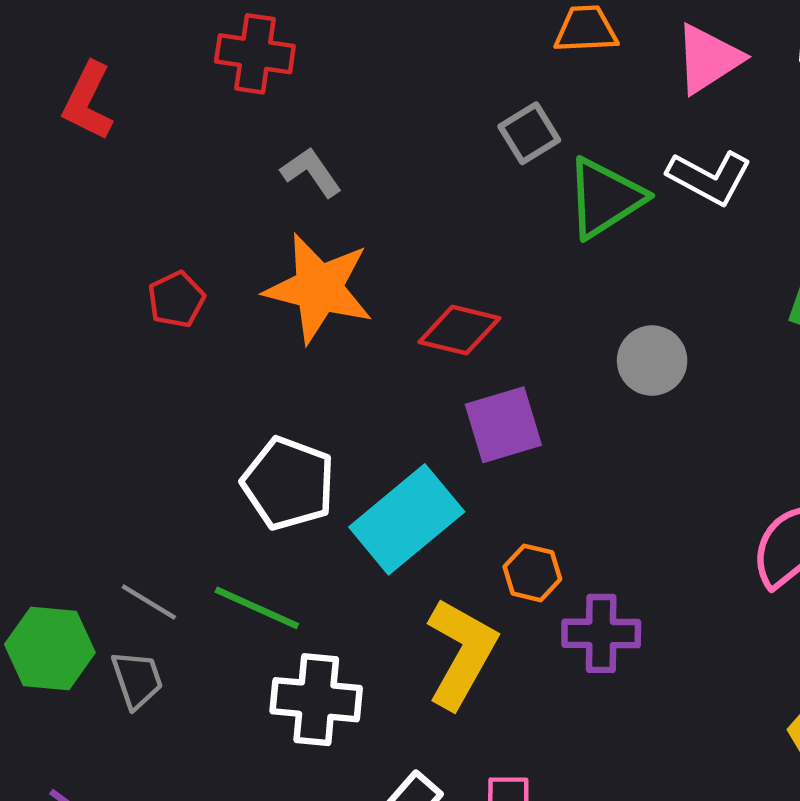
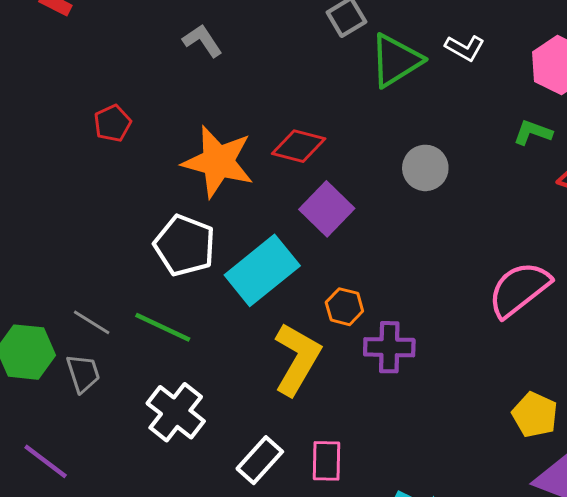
white L-shape: (709, 177) -> (465, 48), size x0.7
orange star: (319, 288) -> (218, 162), moved
purple square: (503, 425) -> (327, 209), turned -30
white cross: (316, 700) -> (176, 412), moved, turned 32

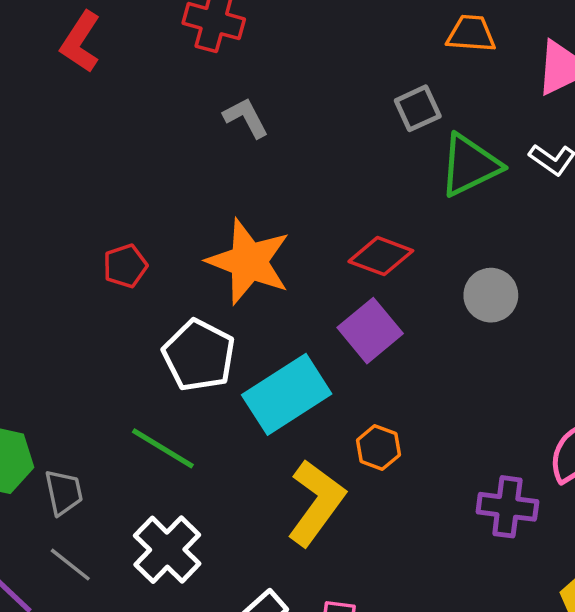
red pentagon: (113, 123) -> (125, 266), moved
red diamond: (299, 146) -> (381, 256), moved
gray line: (92, 322) -> (70, 565), moved
purple cross: (389, 347) -> (507, 507), moved

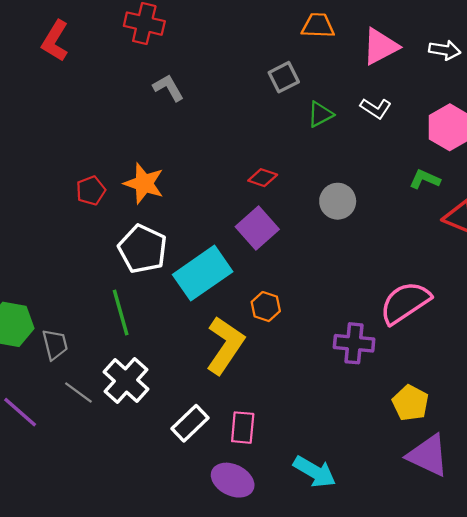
green triangle: (470, 165) -> (320, 114), size x0.6
red diamond: (381, 256) -> (263, 178), size x0.7
orange star: (249, 262) -> (144, 183), moved, size x0.7
green line: (163, 448) -> (121, 312), turned 45
gray line: (70, 565) -> (78, 393), moved

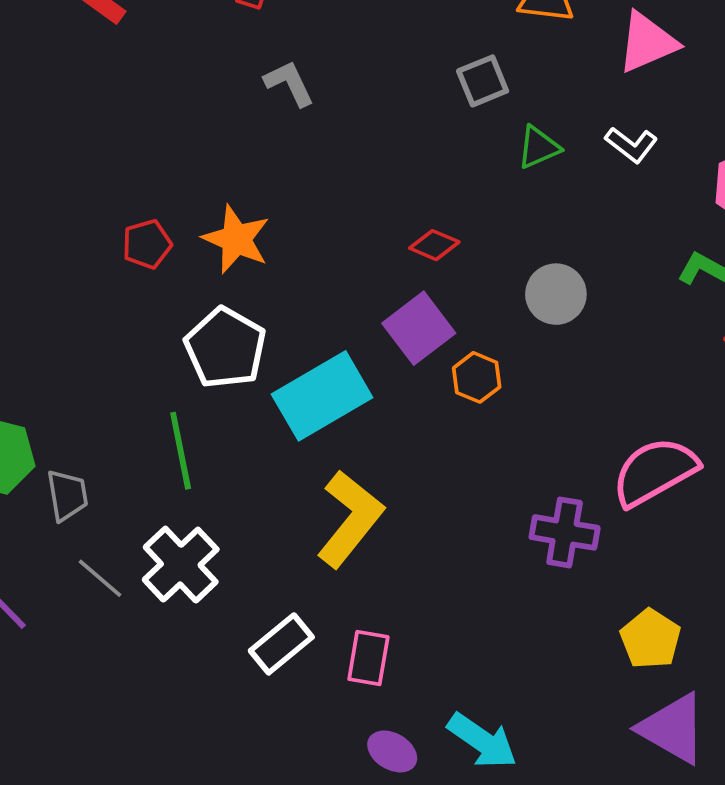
orange hexagon: (266, 307) -> (477, 377), moved
purple ellipse: (233, 480) -> (392, 751), moved, size x0.7

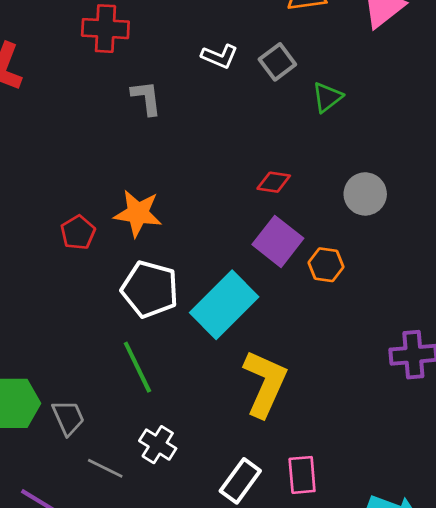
gray L-shape: (289, 83) -> (146, 98), turned 33
white L-shape: (631, 145) -> (220, 56), moved
white cross: (181, 565) -> (158, 445), size x0.7

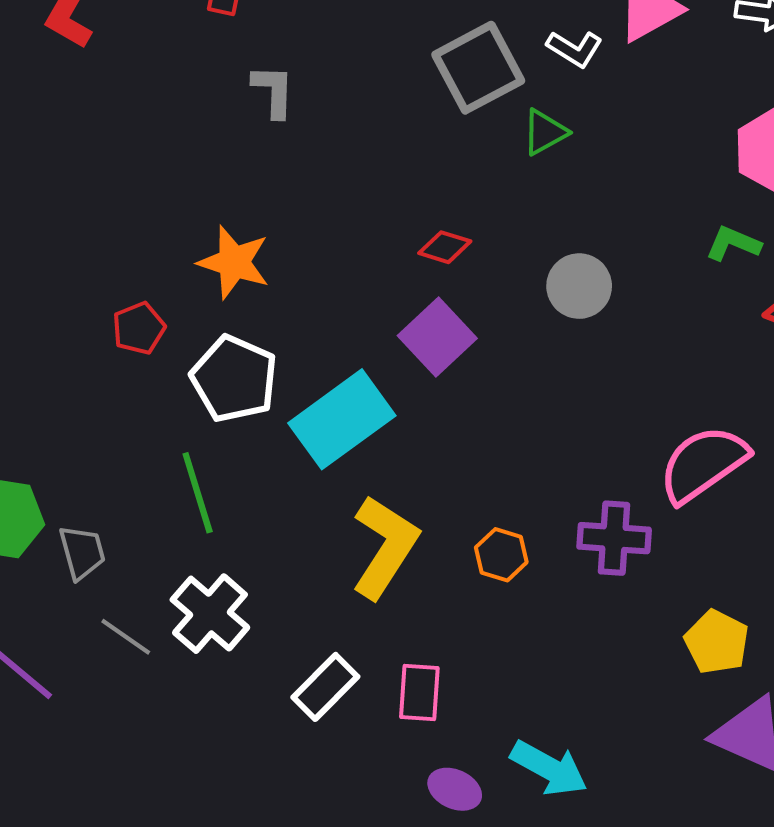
white L-shape: (220, 56) -> (575, 49), moved
gray square: (277, 62) -> (478, 68), size x1.6
red pentagon: (78, 232) -> (139, 328), moved
orange hexagon: (326, 265) -> (501, 555), moved
white cross: (158, 445) -> (210, 614), size x1.4

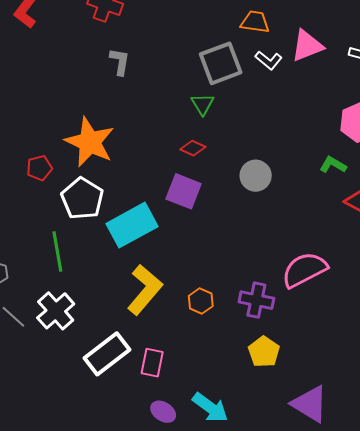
green triangle: (545, 132) -> (202, 104), moved, turned -40
orange star: (234, 262) -> (90, 142), size x1.4
purple square: (437, 337) -> (184, 191), turned -33
yellow pentagon: (717, 642) -> (264, 352), moved
white rectangle: (325, 687) -> (107, 354), size x1.4

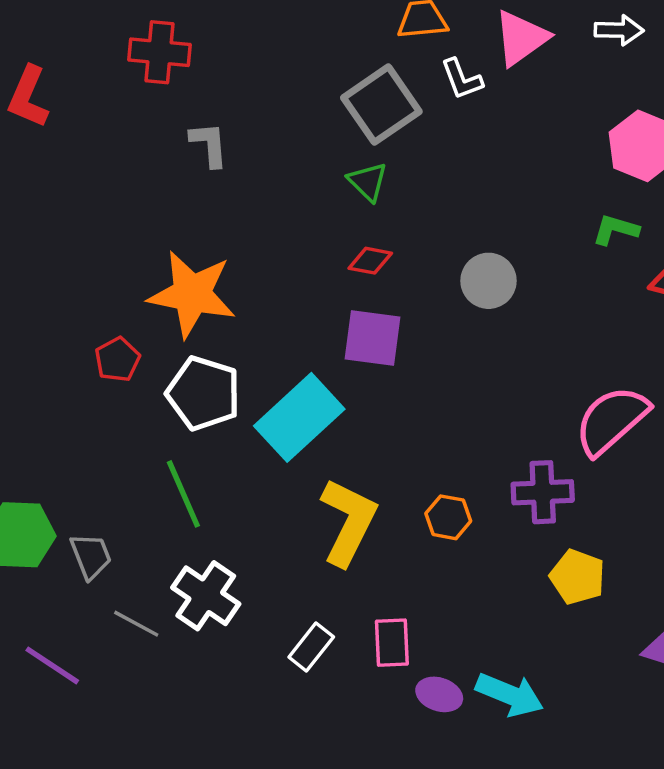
white L-shape: (269, 60) -> (462, 79), turned 44
white rectangle: (107, 354) -> (311, 647), size x0.6
purple ellipse: (163, 412) -> (439, 694), moved

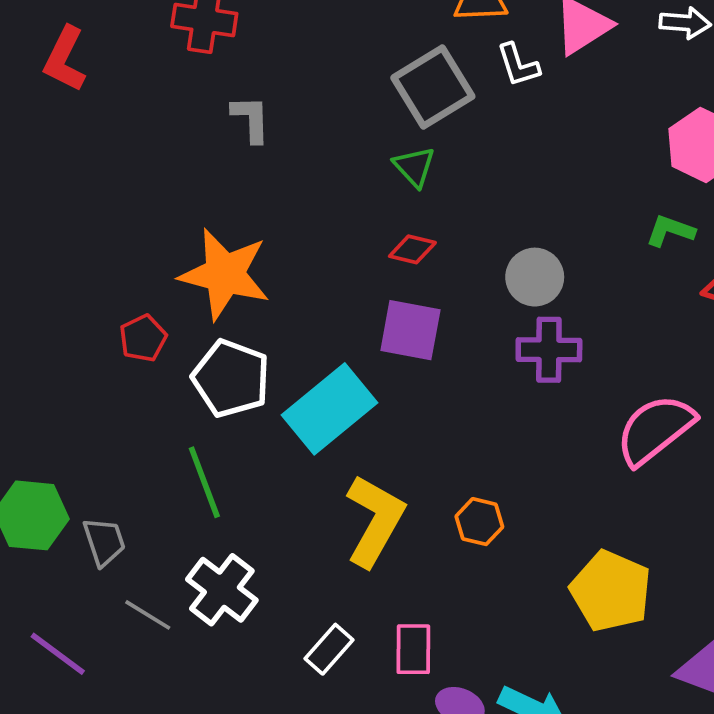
purple cross: (543, 492) -> (549, 350), moved
yellow pentagon: (577, 577) -> (611, 591), size x1.4

